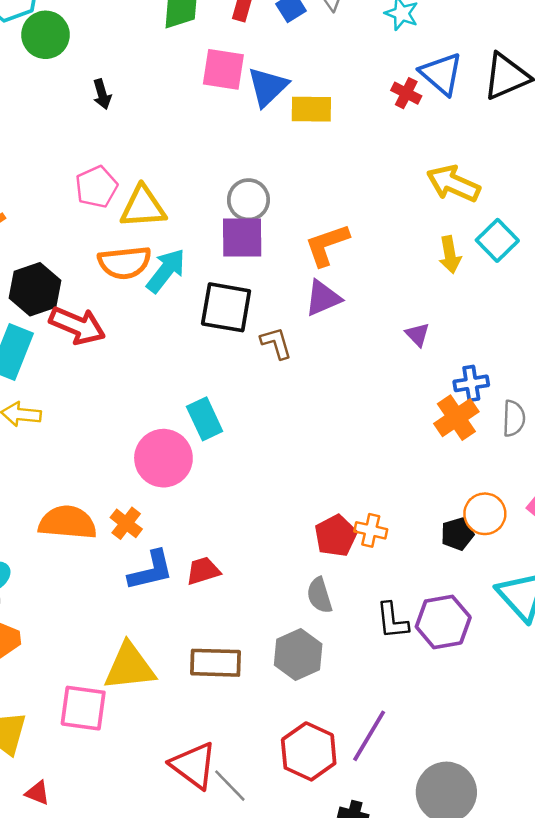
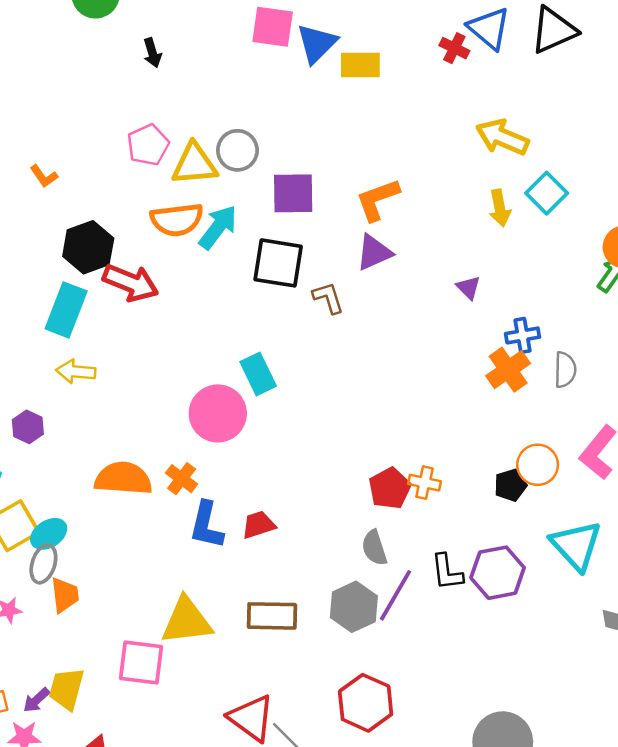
gray circle: (248, 200) -> (237, 150), moved
blue L-shape: (151, 571) -> (207, 525), turned 117
purple line: (369, 736) -> (395, 595), moved

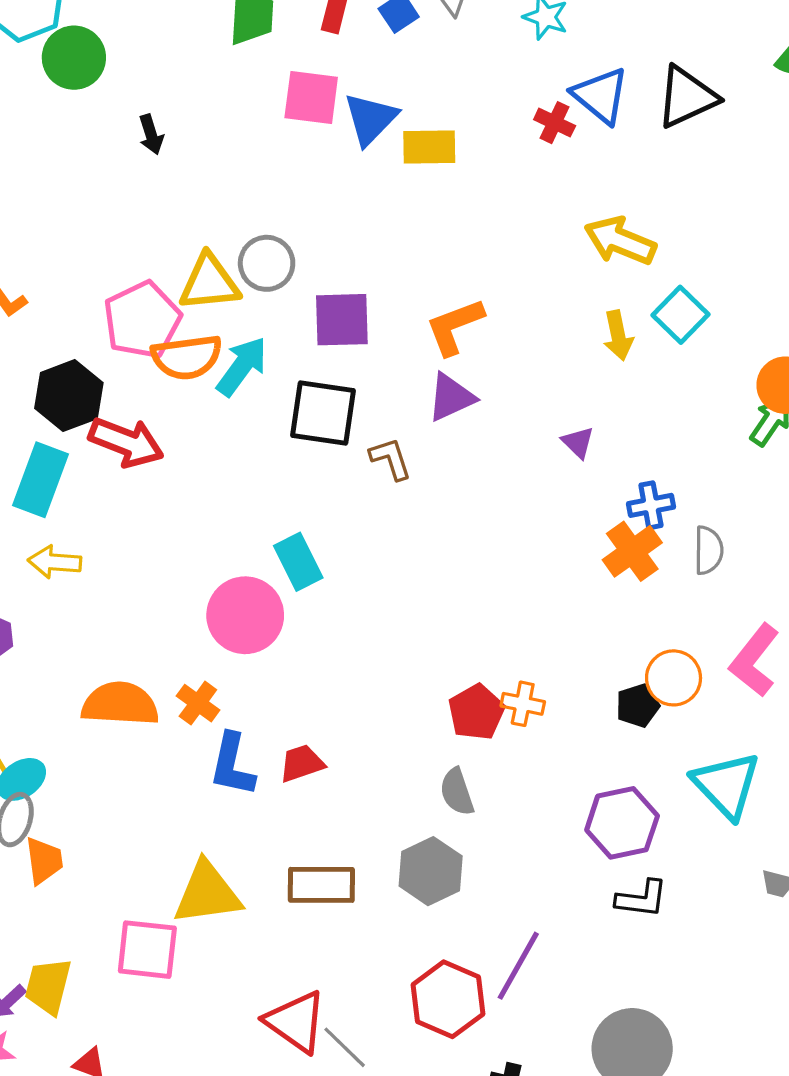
pink pentagon: (148, 145) -> (142, 320), moved, size x1.4
black L-shape: (447, 572) -> (642, 899), moved, turned -75
purple line: (395, 595) -> (518, 966), moved

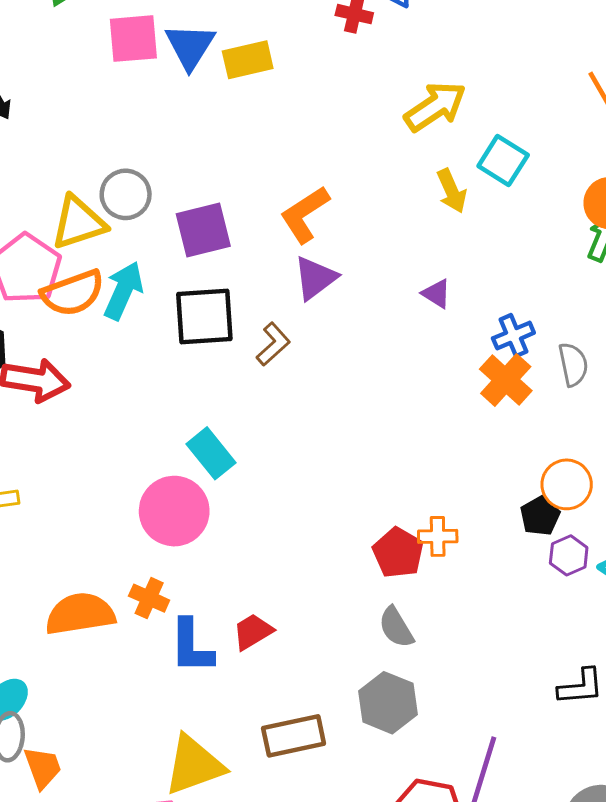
yellow arrow: (620, 241) -> (435, 107), turned 136
brown L-shape: (391, 459) -> (273, 344), turned 78
purple hexagon: (622, 823) -> (569, 555), moved, size x0.6

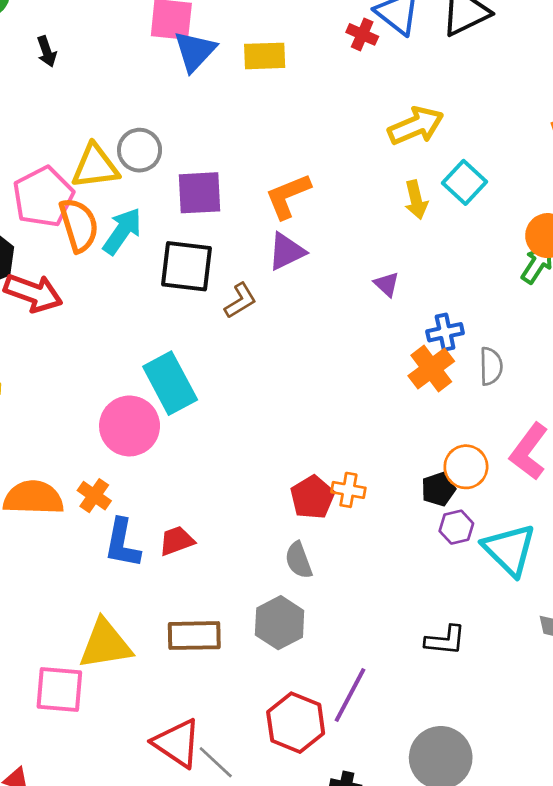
blue triangle: (190, 46) -> (195, 51), moved
orange semicircle: (73, 293) -> (79, 225), turned -98
cyan rectangle: (211, 453) -> (170, 383), size x1.4

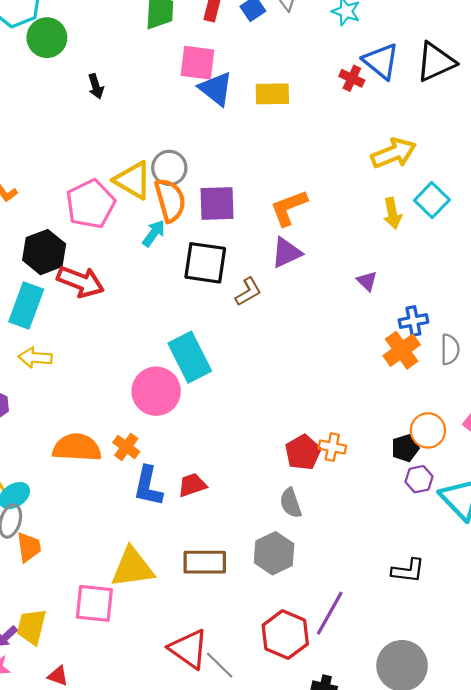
blue triangle: (195, 51) -> (216, 89), turned -36
yellow triangle: (95, 166) -> (133, 180), turned 36
orange semicircle: (79, 225) -> (170, 200), moved
cyan arrow: (122, 231) -> (154, 233), size x0.7

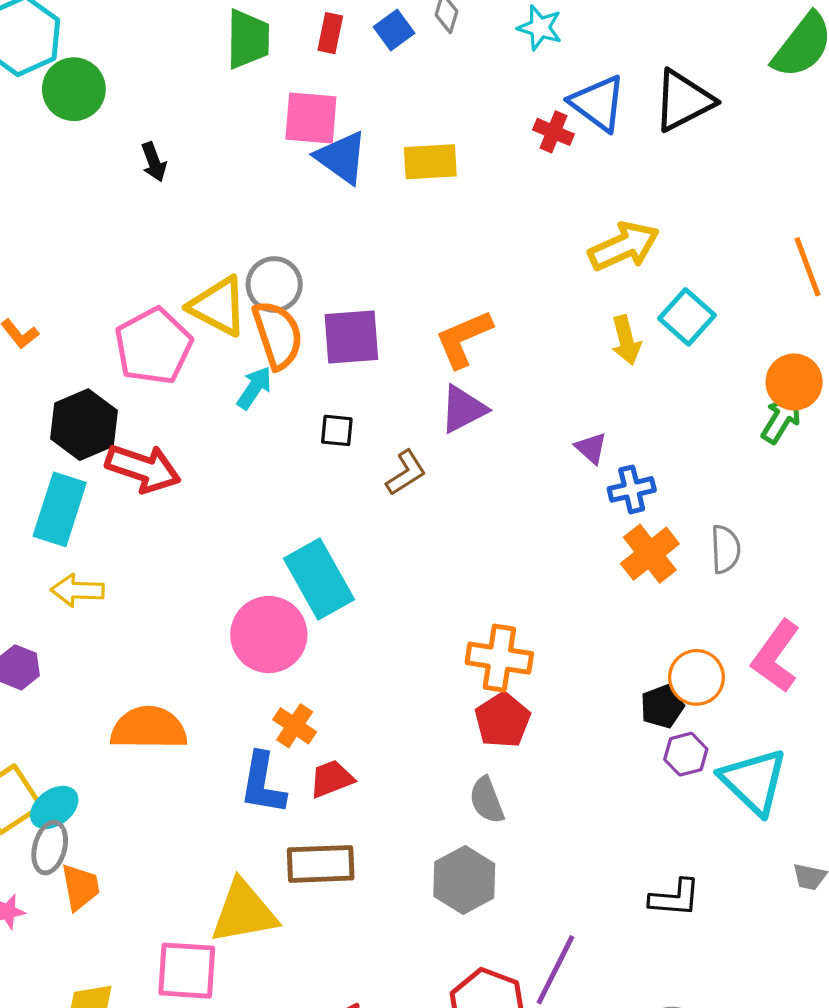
black square: (205, 263) -> (337, 430), size x0.5
blue cross: (413, 321) -> (632, 489), moved
orange cross: (126, 447) -> (295, 726), moved
orange cross: (332, 447) -> (499, 658), moved, size x1.5
brown rectangle: (205, 562) -> (321, 864), moved

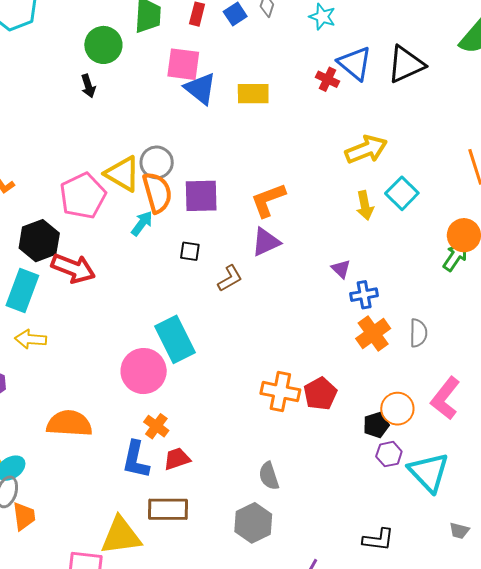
green circle: (74, 89) -> (103, 45), moved
red pentagon: (503, 720) -> (320, 394), moved

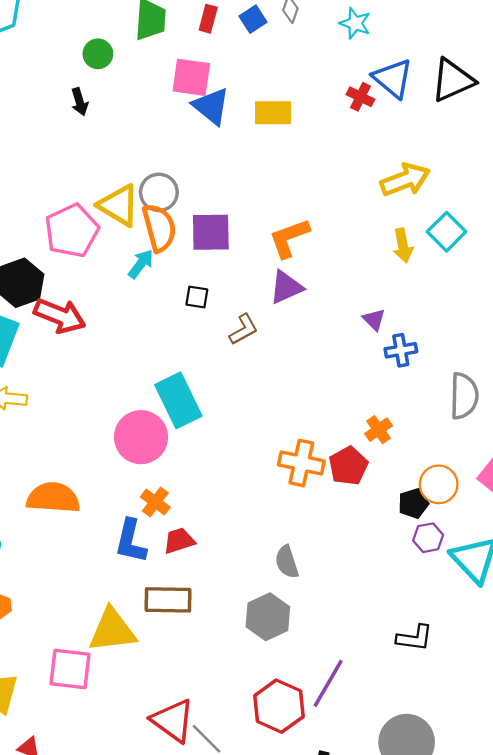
green circle: (103, 45) -> (98, 54), size x0.7
gray semicircle: (418, 333) -> (464, 396), size x1.4
orange cross: (373, 334) -> (379, 430), moved, size x0.7

